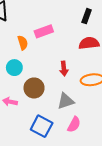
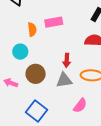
gray triangle: (66, 101) -> (64, 80), moved
pink semicircle: (74, 124) -> (80, 106), moved

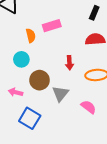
gray triangle: (64, 80) -> (60, 94), moved, turned -36
pink semicircle: (80, 106) -> (88, 107), turned -84
blue square: (37, 111) -> (30, 118), moved

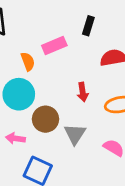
black rectangle: (94, 13) -> (88, 26), moved
cyan circle: (21, 59) -> (19, 94), size x1.5

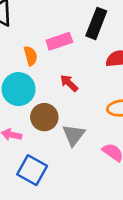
black rectangle: (88, 26) -> (96, 23), size x1.5
red arrow: (83, 92) -> (69, 83), moved, turned 138

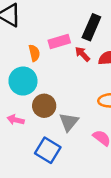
red arrow: (69, 83) -> (83, 54), moved
blue square: (32, 170) -> (48, 150), moved

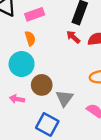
pink rectangle: (59, 41) -> (35, 14), moved

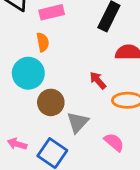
red arrow: (73, 37) -> (98, 80), moved
pink arrow: (17, 99) -> (17, 144), moved

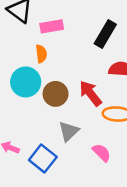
red arrow: (98, 80) -> (90, 93), size x1.5
brown circle: (51, 102) -> (56, 94), moved

